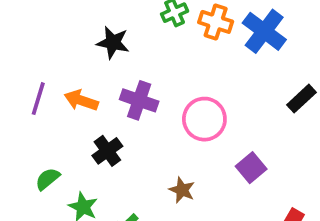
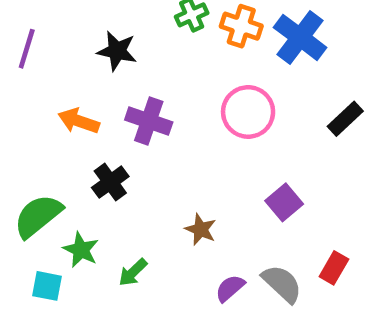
purple line: (38, 99) -> (27, 49), moved
pink circle: (204, 119) -> (248, 112), moved
green semicircle: (48, 179) -> (38, 216), size x1.6

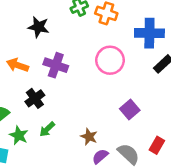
blue cross: (300, 37) -> (149, 33), moved, turned -36
brown star: (201, 229) -> (89, 137), moved
green arrow: (133, 272) -> (47, 129), moved

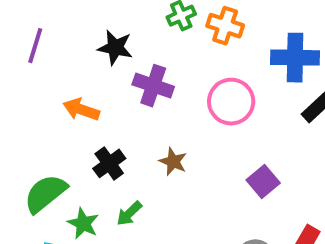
purple cross: (56, 65) -> (153, 86), moved
brown star: (89, 137) -> (173, 161), moved

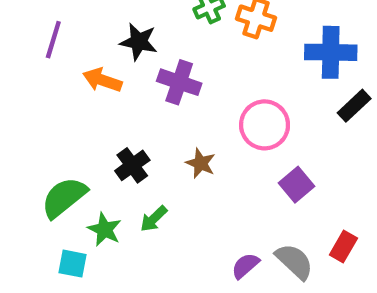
pink circle: (231, 102) -> (265, 125), moved
orange arrow: (81, 110) -> (102, 80), moved

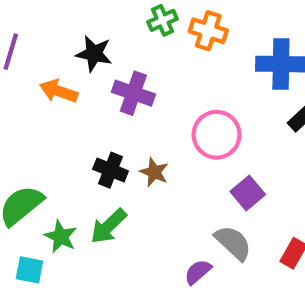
black cross: (132, 165) -> (111, 170), moved, turned -32
green arrow: (154, 219) -> (108, 226), size x1.4
gray semicircle: (294, 261) -> (233, 243), moved

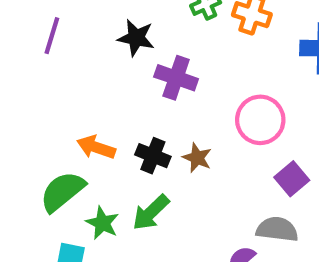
orange arrow: (59, 91) -> (96, 147), moved
gray semicircle: (233, 243) -> (277, 229), turned -36

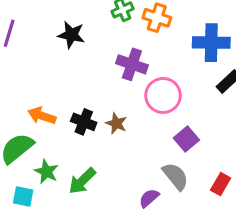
purple cross: (176, 78) -> (132, 64), moved
green arrow: (151, 212) -> (82, 181), moved
gray semicircle: (277, 229) -> (175, 176), turned 44

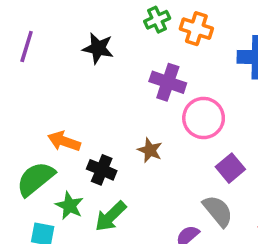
black cross: (84, 122) -> (102, 170), moved

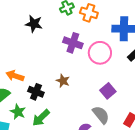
pink circle: (204, 118) -> (100, 53), moved

